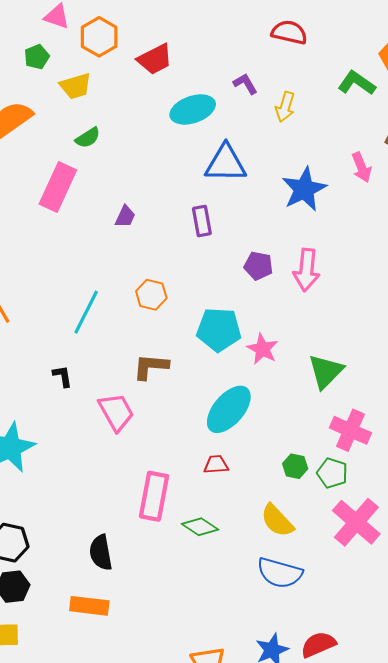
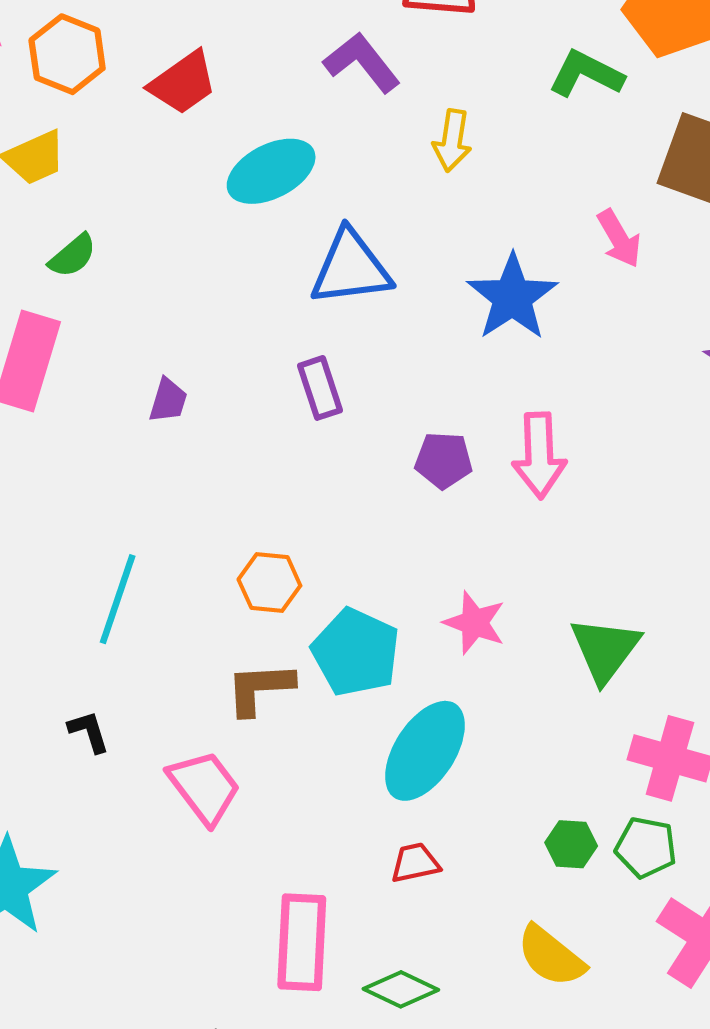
purple L-shape: (245, 84) -> (362, 62), moved, size x1.5
orange hexagon: (151, 295) -> (269, 582), moved
cyan pentagon: (219, 330) -> (356, 652), moved, turned 30

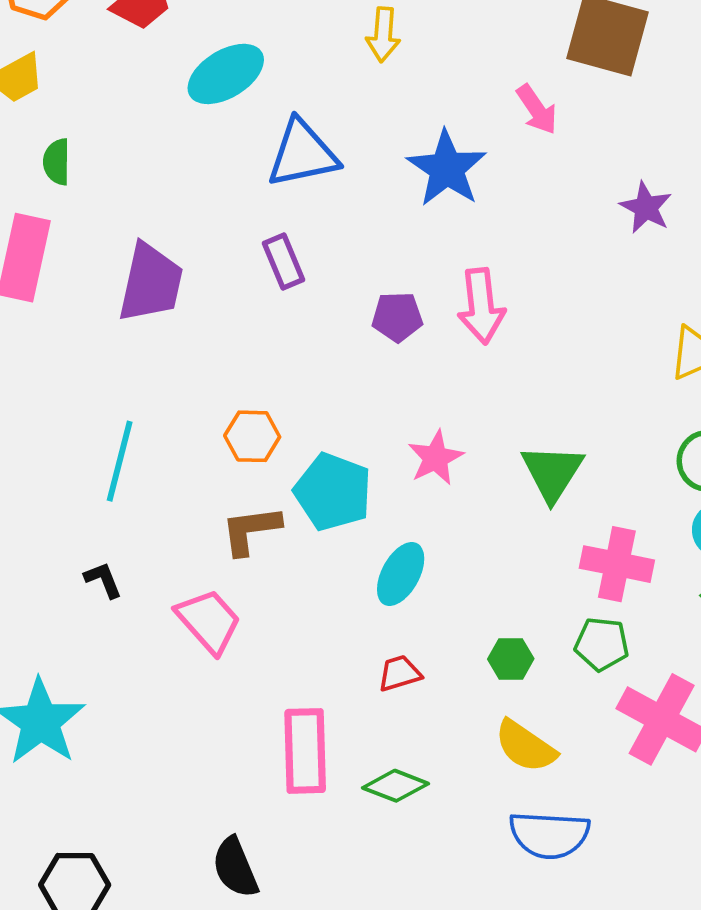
green semicircle: (73, 256) -> (57, 162), turned 135
purple trapezoid: (168, 400) -> (151, 283), size x2.0
pink star: (475, 623) -> (436, 458), turned 30
cyan ellipse: (425, 751) -> (401, 574), size x0.7
green hexagon: (571, 844) -> (511, 659), moved

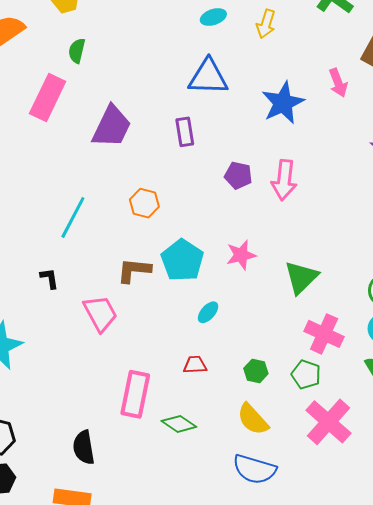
cyan ellipse: (226, 74) -> (213, 17), moved, size x0.6
orange hexagon: (252, 436) -> (144, 203), moved
cyan ellipse: (401, 574) -> (208, 312), size x0.7

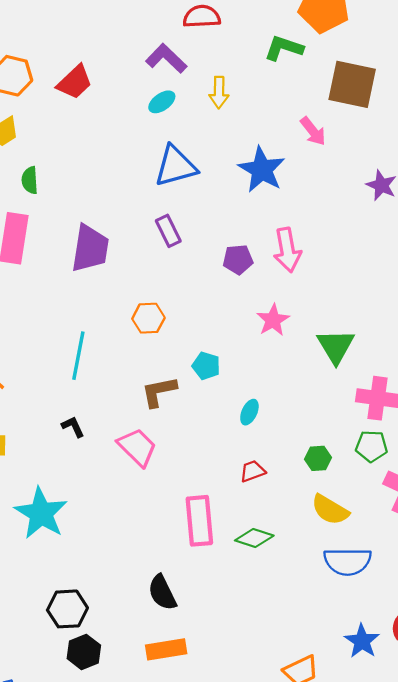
pink star: (241, 255) -> (273, 320), moved
cyan pentagon: (182, 260) -> (206, 366), size x0.6

